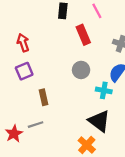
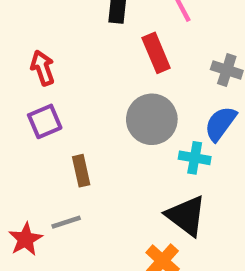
gray circle: (81, 70) -> (152, 119), size x1.5

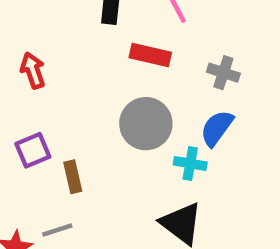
red rectangle: (156, 53) -> (150, 55), turned -54
purple square: (45, 121) -> (33, 150), moved

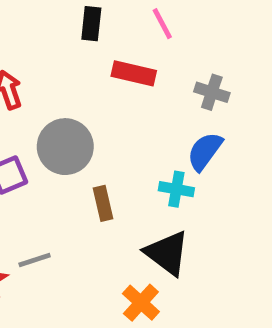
gray circle: (146, 124) -> (65, 147), moved
brown rectangle: (73, 177) -> (103, 203), moved

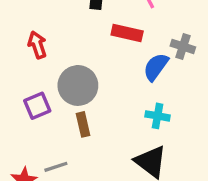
blue semicircle: (205, 151) -> (156, 67), moved
brown rectangle: (103, 203) -> (83, 124), moved

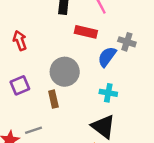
gray circle: (78, 85) -> (65, 72), moved

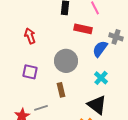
purple square: (20, 85) -> (30, 72), turned 35
cyan cross: (108, 93) -> (101, 78), turned 32
brown rectangle: (53, 99) -> (61, 90), moved

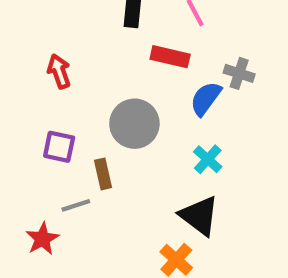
brown rectangle: (61, 90) -> (103, 174), moved
gray line: (41, 108) -> (76, 205), moved

